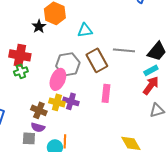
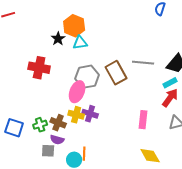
cyan triangle: (85, 30) -> (80, 43), moved
green cross: (21, 71) -> (40, 125), moved
pink rectangle: (106, 93) -> (143, 120), moved

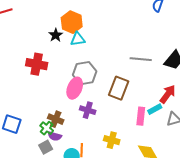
brown rectangle: (116, 73) -> (119, 88), moved, turned 50
cyan rectangle: (170, 83) -> (155, 109), moved
yellow cross: (76, 115) -> (112, 140), moved
green cross: (40, 125) -> (47, 128), moved, turned -32
gray square: (48, 151) -> (46, 147), turned -32

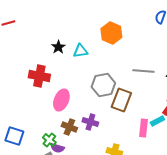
orange hexagon: (72, 22) -> (111, 33), moved
gray hexagon: (85, 73) -> (103, 85), moved
pink ellipse: (75, 88) -> (61, 100), moved
brown cross: (56, 119) -> (69, 127), moved

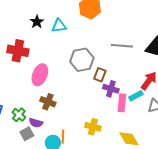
brown rectangle: (121, 100) -> (100, 75), size x0.6
purple cross: (90, 122) -> (111, 89), moved
green cross: (49, 140) -> (19, 115), moved

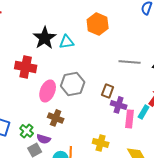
black star: (37, 22) -> (45, 38), size x1.6
gray hexagon: (82, 60) -> (73, 84), moved
cyan rectangle: (136, 96) -> (144, 112), turned -32

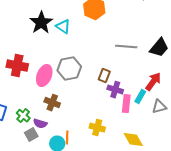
cyan triangle: (67, 42) -> (63, 27), turned 42
red cross: (26, 67) -> (17, 66), moved

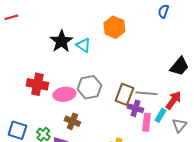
gray line: (126, 47) -> (146, 93), moved
pink ellipse: (44, 76) -> (64, 94), turned 60
brown rectangle: (104, 76) -> (124, 94), size x1.5
gray triangle: (159, 107) -> (179, 125), turned -35

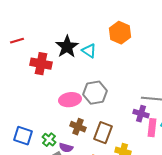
red line: (11, 17) -> (17, 41), moved
red cross: (37, 84) -> (41, 64), moved
brown rectangle: (124, 94) -> (103, 133), moved

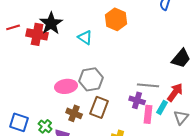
black star: (67, 47) -> (51, 23), moved
red cross: (41, 64) -> (37, 34), moved
brown rectangle: (103, 133) -> (99, 107), moved

